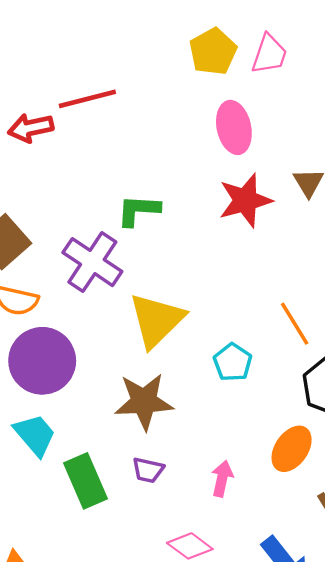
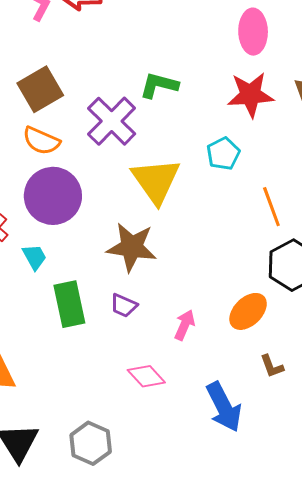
yellow triangle: (157, 320) -> (156, 181), turned -32
cyan pentagon: (233, 362) -> (223, 154), moved
cyan trapezoid: (35, 435) -> (34, 257), size x0.7

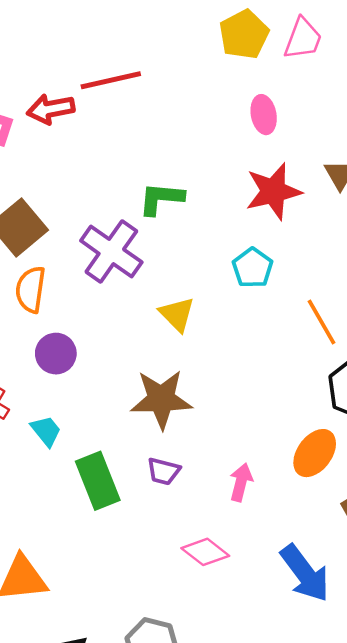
pink ellipse: (253, 32) -> (264, 115), size x0.7
orange semicircle: (41, 141) -> (31, 289), turned 84
yellow triangle: (156, 181) -> (177, 314), size x0.6
purple circle: (53, 196) -> (56, 354), size x0.6

